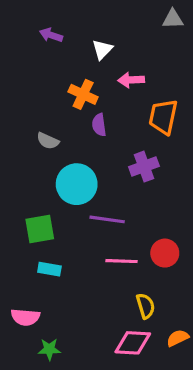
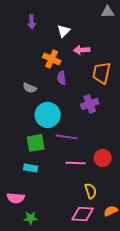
purple arrow: (51, 35) -> (32, 22), turned -112
green square: (40, 229) -> (36, 143), moved

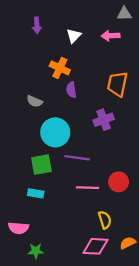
pink arrow: (82, 50) -> (111, 36), moved

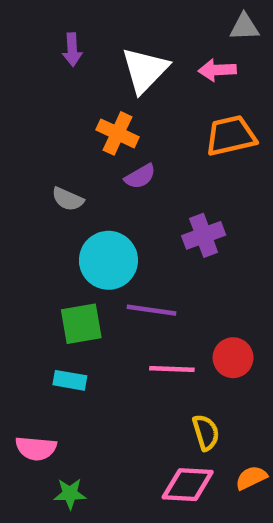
white triangle: (74, 36) -> (145, 70), size x1.6
orange trapezoid: (117, 84) -> (231, 136), moved, turned 65
purple semicircle: (71, 90) -> (140, 176), turned -112

